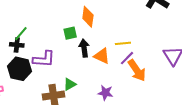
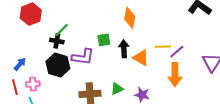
green square: (70, 33) -> (104, 40), moved
purple line: (127, 58) -> (177, 52), moved
orange arrow: (137, 70) -> (175, 75), turned 30
green triangle: (70, 84) -> (117, 89), moved

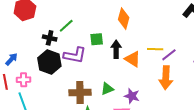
green line: (62, 30) -> (66, 26), moved

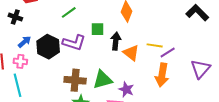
black cross: (50, 38) -> (15, 17), moved
blue arrow: (12, 59) -> (25, 42), moved
green triangle: (107, 89) -> (103, 80), size x1.5

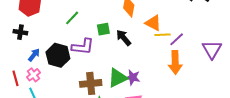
black arrow: (116, 41) -> (124, 38), turned -36
orange triangle: (131, 53) -> (153, 23), moved
pink cross: (20, 61) -> (33, 75), turned -32
purple star: (126, 89) -> (133, 77), moved

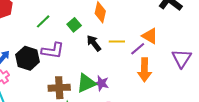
orange triangle: (153, 23) -> (150, 36), moved
green square: (103, 29) -> (74, 25), moved, turned -32
yellow line: (163, 35) -> (117, 41), moved
purple line: (177, 39) -> (138, 49), moved

